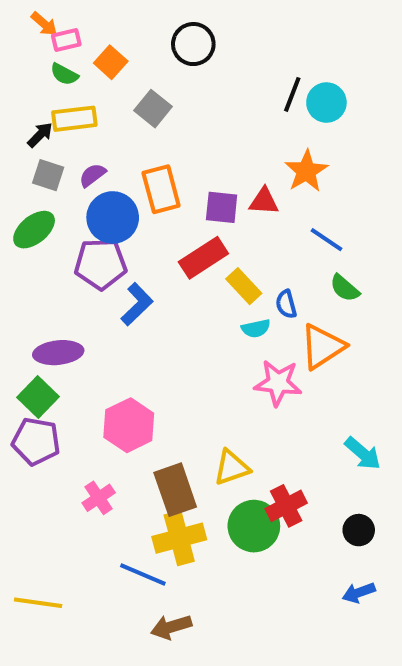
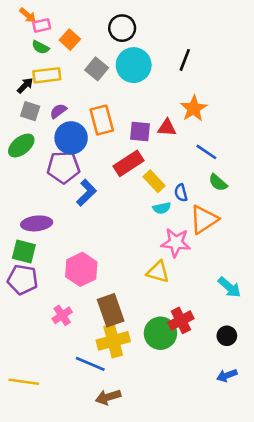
cyan circle: (326, 103) -> (134, 65), moved, size x1.4
green square: (38, 397) -> (24, 252), turned -30
yellow triangle: (232, 468) -> (158, 272), moved, turned 35

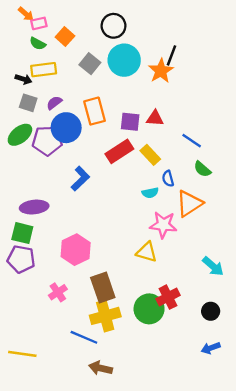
black arrow: (25, 86) -> (23, 79), turned 63
orange star: (194, 108) -> (161, 71), moved
purple pentagon: (63, 167) -> (47, 141), moved
yellow rectangle: (154, 181) -> (150, 155), moved
brown arrow: (108, 397) -> (100, 368), turned 30

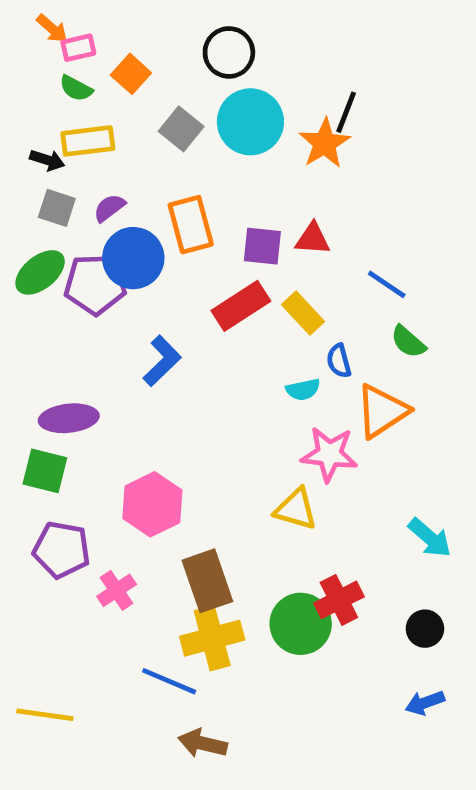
purple pentagon: (21, 259) -> (62, 550), moved

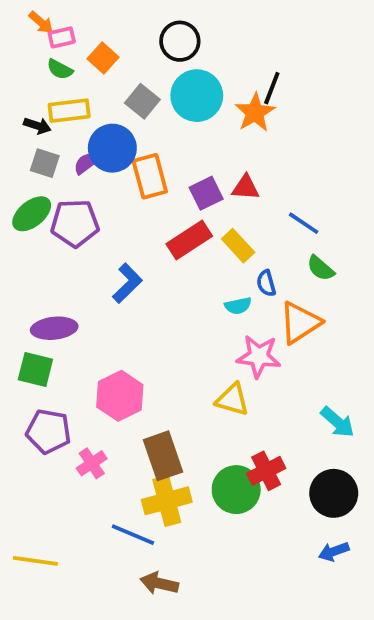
purple square: (262, 246) -> (206, 193), turned -32
blue circle: (133, 258) -> (112, 148), moved
black circle: (425, 629) -> (334, 493), size x1.6

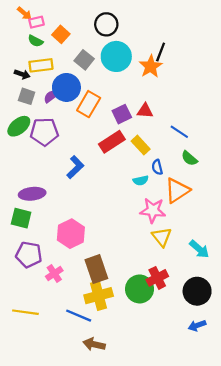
orange rectangle: (150, 176) -> (89, 104), turned 45
yellow triangle: (232, 400) -> (162, 237), moved, turned 35
yellow line: (35, 561) -> (25, 312), moved

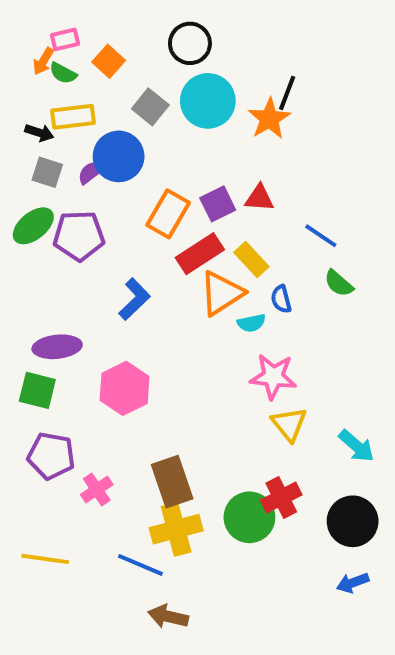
orange arrow: (24, 13) -> (43, 61), moved, turned 80
orange rectangle: (89, 104) -> (168, 214), moved
orange triangle: (177, 190) -> (222, 293), moved
pink hexagon: (71, 234) -> (125, 388), moved

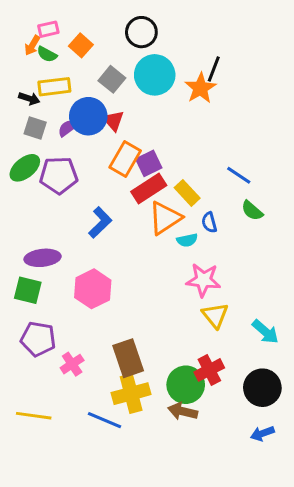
red triangle: (259, 198) -> (113, 121), moved, turned 45
purple square: (218, 204) -> (149, 163), moved
brown arrow: (168, 616) -> (183, 411), moved

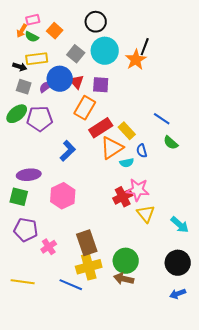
purple square: (149, 163) -> (101, 85), moved, turned 30
red cross: (209, 370) -> (123, 197), moved

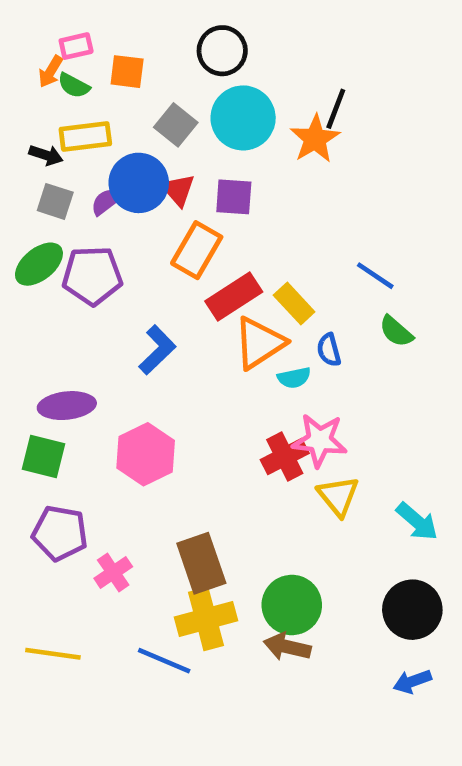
orange square: (55, 31) -> (127, 72), turned -35

